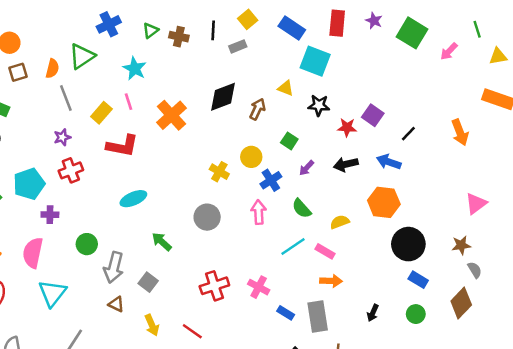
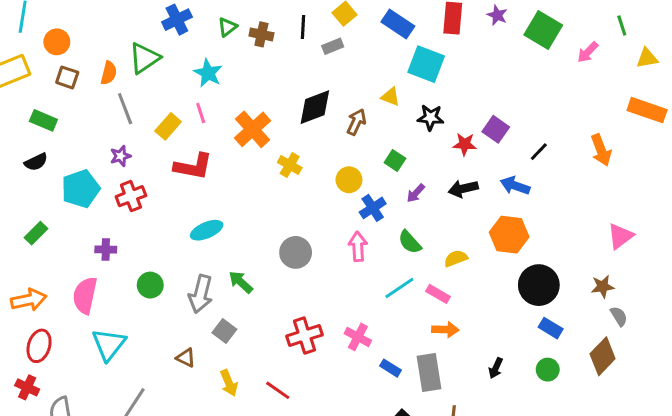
brown square: (18, 72) -> (67, 77), turned 36
yellow cross: (219, 172) -> (290, 165), moved
cyan pentagon: (29, 184) -> (81, 189), moved
gray arrow: (114, 267) -> (201, 294), moved

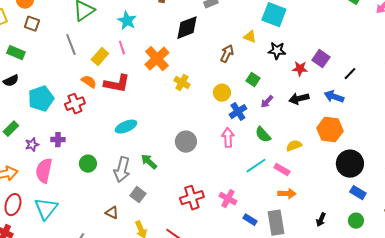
orange semicircle: (109, 73) -> (89, 82), moved, turned -70
black diamond: (315, 107) -> (187, 28), moved
purple star: (121, 156) -> (32, 145), moved
cyan triangle: (109, 344) -> (46, 209), moved

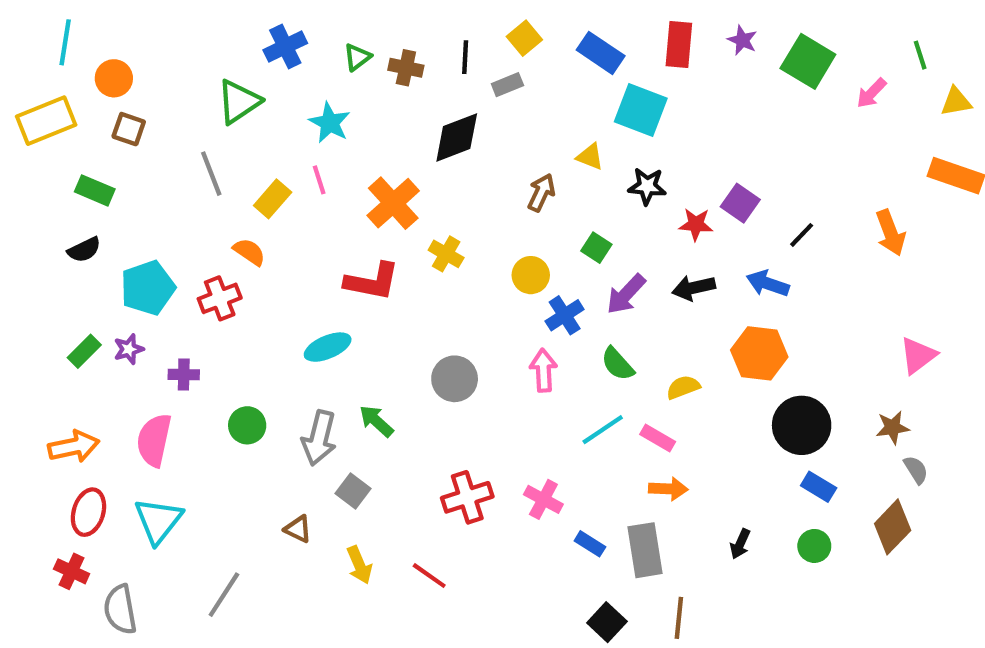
red L-shape: (117, 84) -> (372, 281), moved
purple arrow: (267, 102) -> (626, 294), size x1.5
purple star: (32, 145) -> (129, 349), moved

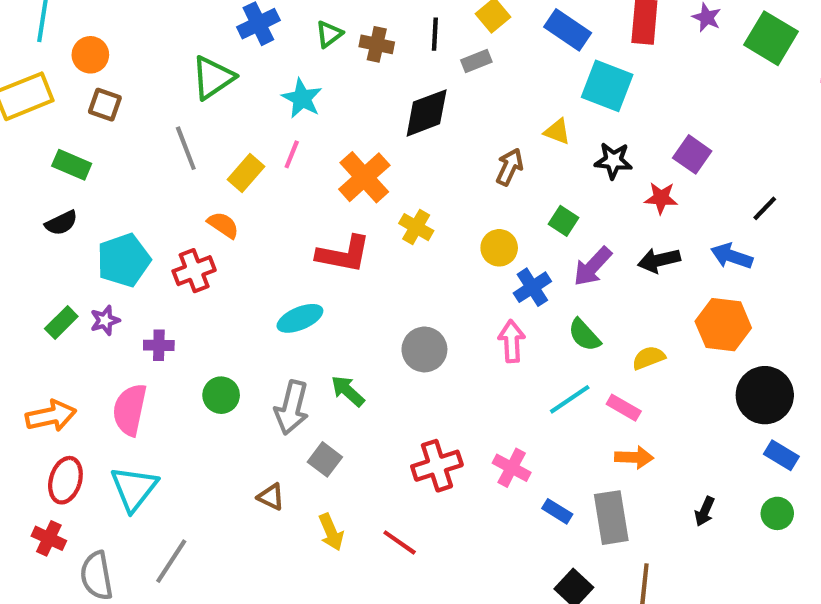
pink line: (319, 180) -> (292, 154), turned 40
purple square: (740, 203) -> (692, 154), moved
gray line: (224, 595) -> (171, 561), moved

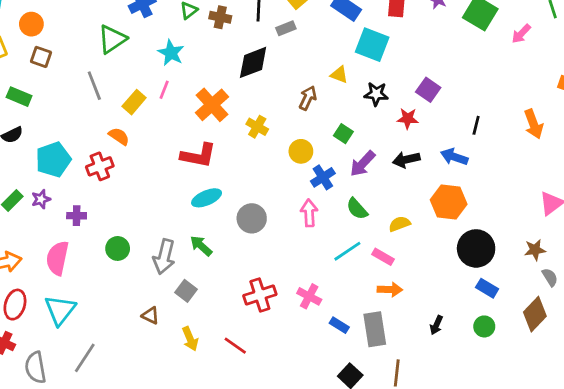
black line: (765, 208) -> (476, 125), turned -30
yellow cross: (416, 227) -> (257, 127), moved
cyan ellipse: (300, 318) -> (207, 198), moved

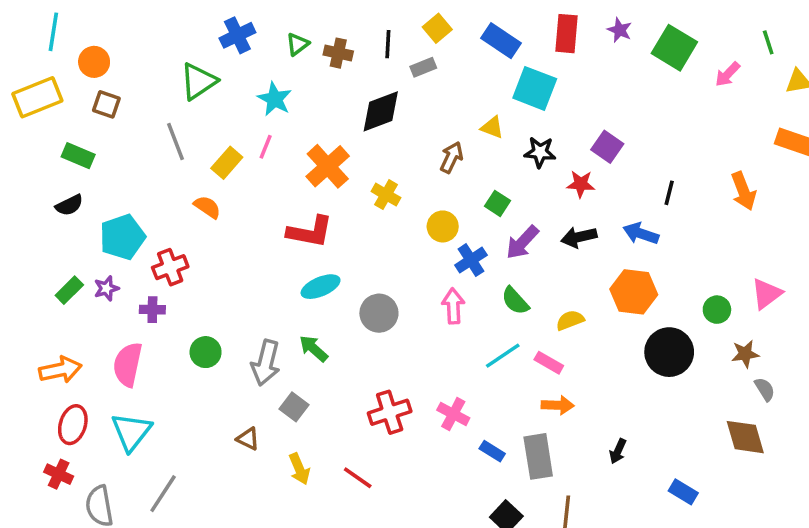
red cross: (100, 166) -> (170, 267), moved
blue rectangle: (487, 288) -> (683, 492), moved
brown diamond: (535, 314) -> (745, 437), turned -60
green circle: (484, 326) -> (717, 310), moved

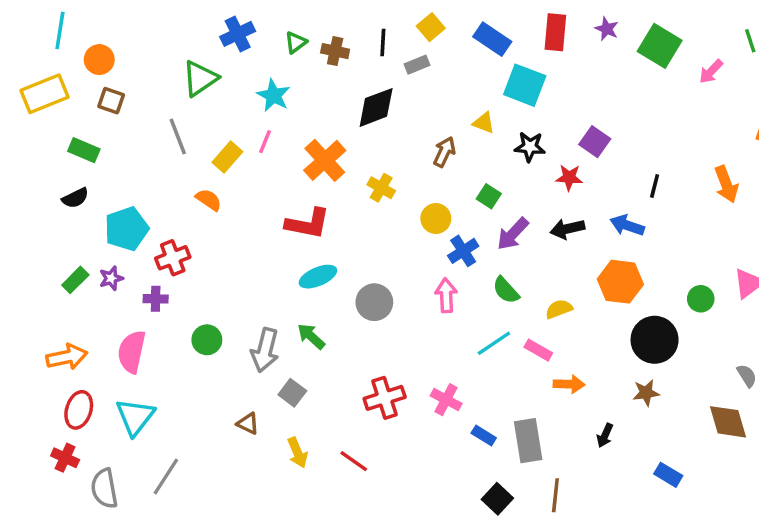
brown star: (745, 354) -> (646, 393), moved
orange arrow: (558, 405) -> (569, 384), moved

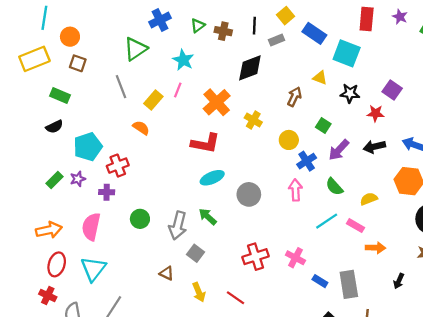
blue rectangle: (492, 39) -> (314, 33), moved

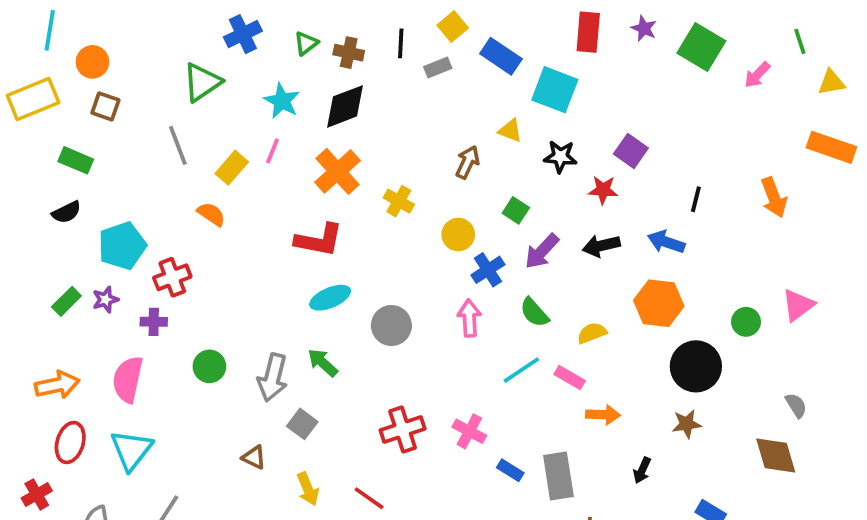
black diamond: (250, 68) -> (345, 106), moved
red cross: (48, 295) -> (37, 494), moved, turned 35

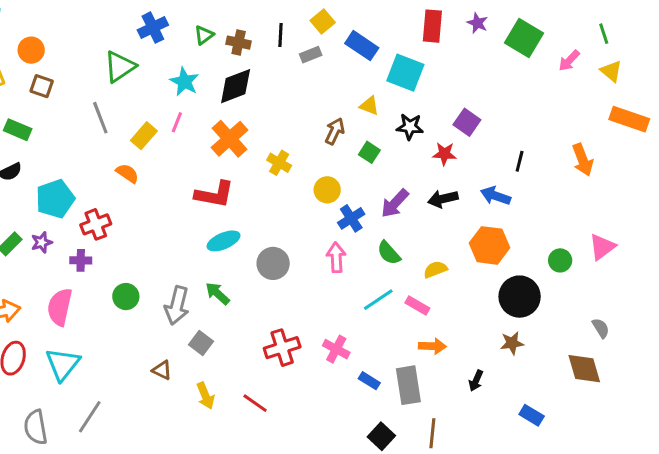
yellow triangle: (831, 82) -> (611, 71), moved, turned 50
green square: (516, 210) -> (369, 152), moved
orange arrow: (603, 415) -> (432, 346), moved

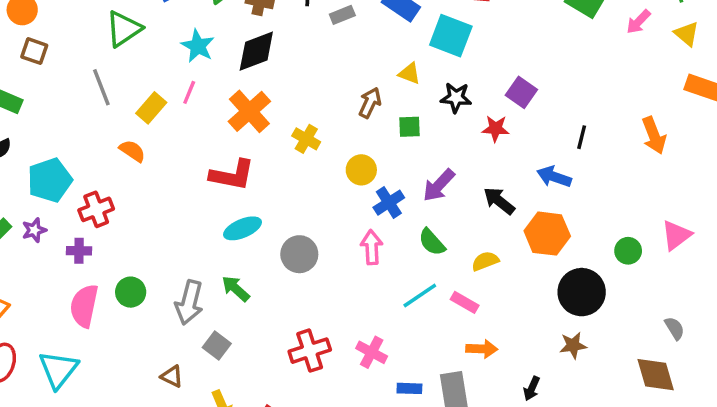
green square: (369, 152) -> (409, 127), turned -35
black arrow: (443, 199) -> (499, 201), moved, turned 52
pink semicircle: (60, 307) -> (84, 306), moved
blue rectangle: (369, 381) -> (409, 388), turned -30

